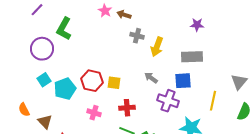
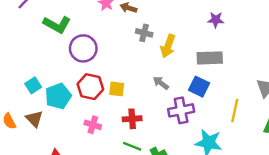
green L-shape: (64, 29) -> (57, 25), turned -90
purple circle: (42, 49) -> (83, 48), moved
blue square: (183, 81) -> (199, 87), turned 30
purple cross: (168, 101) -> (181, 110), turned -30
brown triangle: (45, 122) -> (34, 119), moved

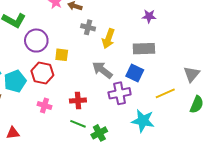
gray arrow: (161, 83) -> (102, 70), size x1.5
yellow square: (117, 89) -> (62, 55), moved
yellow line: (235, 110) -> (165, 93), turned 54

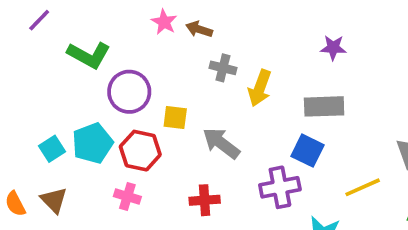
gray arrow: (102, 70) -> (221, 143), moved
cyan pentagon: (15, 81) -> (92, 143), moved
pink cross: (44, 106) -> (127, 197), moved

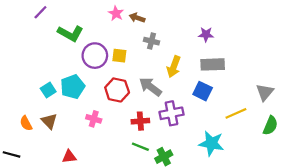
purple star: (333, 48) -> (206, 34), moved
yellow arrow: (260, 88) -> (174, 67), moved
yellow square: (175, 117) -> (119, 56), moved
red hexagon: (140, 151) -> (117, 90), moved
purple cross: (280, 187) -> (171, 113), moved

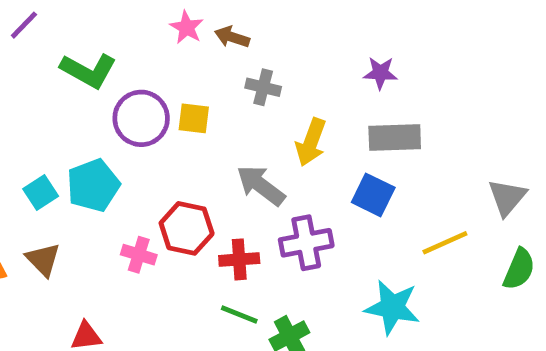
red hexagon: (117, 90) -> (187, 228), moved

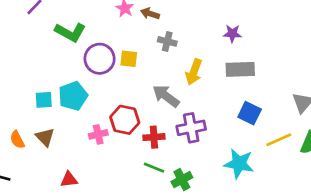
cyan square: (41, 193) -> (44, 100), turned 30
blue square: (373, 195) -> (250, 113), moved
yellow line: (445, 243) -> (279, 140), moved
pink cross: (139, 255) -> (98, 134), turned -30

